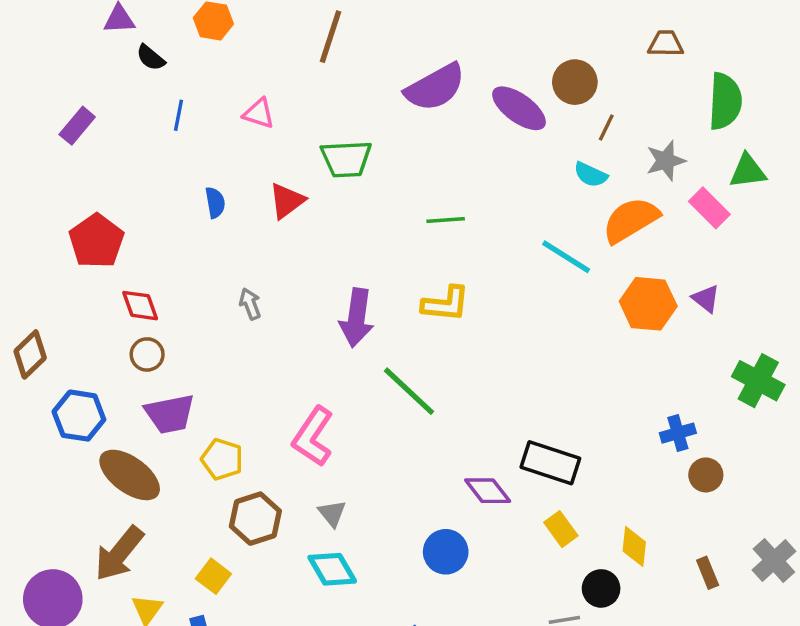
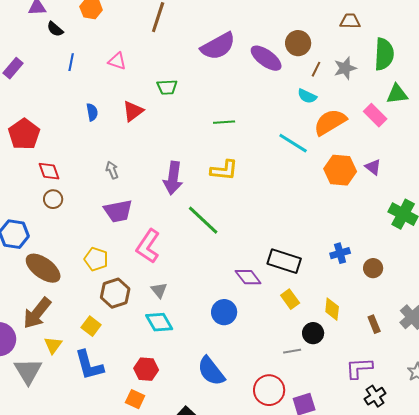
green trapezoid: (346, 159) -> (167, 87), size x0.7
gray star: (666, 161) -> (345, 68), moved
purple trapezoid: (170, 414) -> (118, 211), moved
blue cross: (678, 433) -> (340, 253), moved

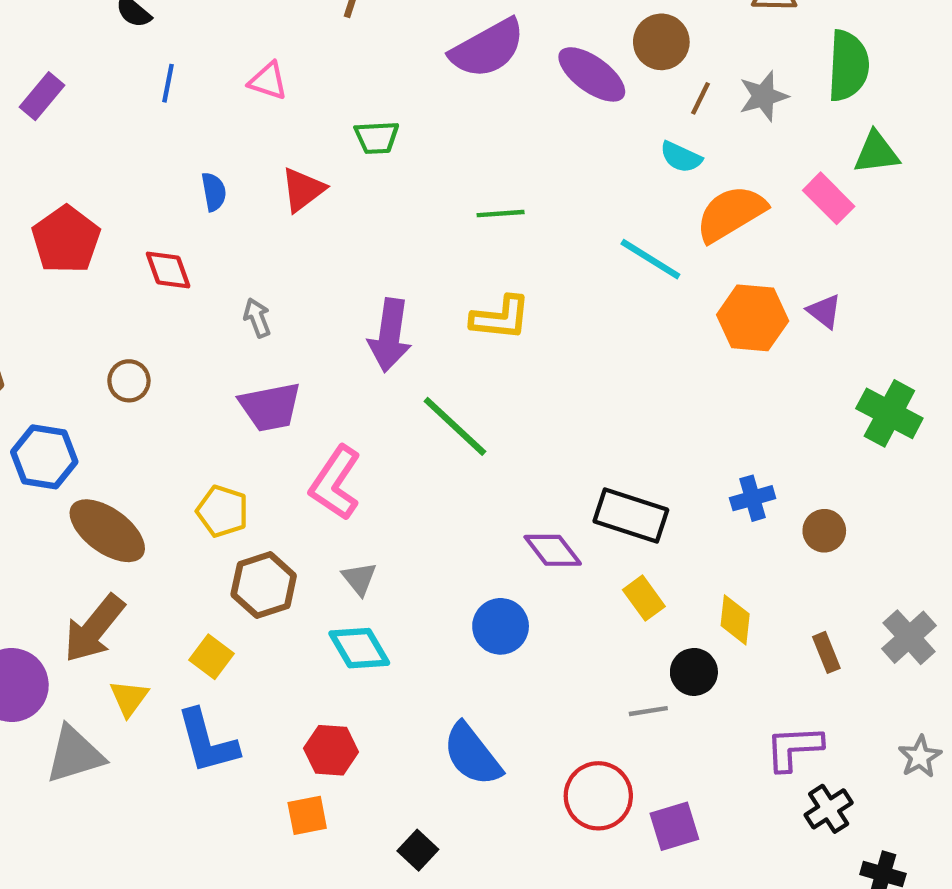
red diamond: (49, 171) -> (168, 270), moved
gray triangle: (28, 371) -> (75, 755), turned 44
orange square: (135, 399) -> (307, 815), turned -36

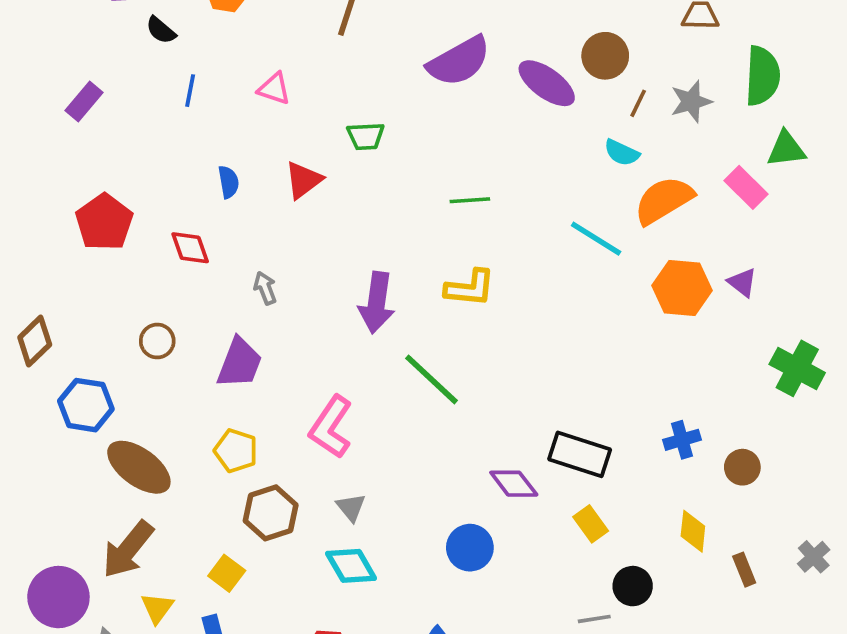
purple trapezoid: (270, 407) -> (239, 363), moved, turned -58
yellow diamond: (735, 620) -> (693, 531), moved
gray cross: (909, 637) -> (814, 557), size x0.7

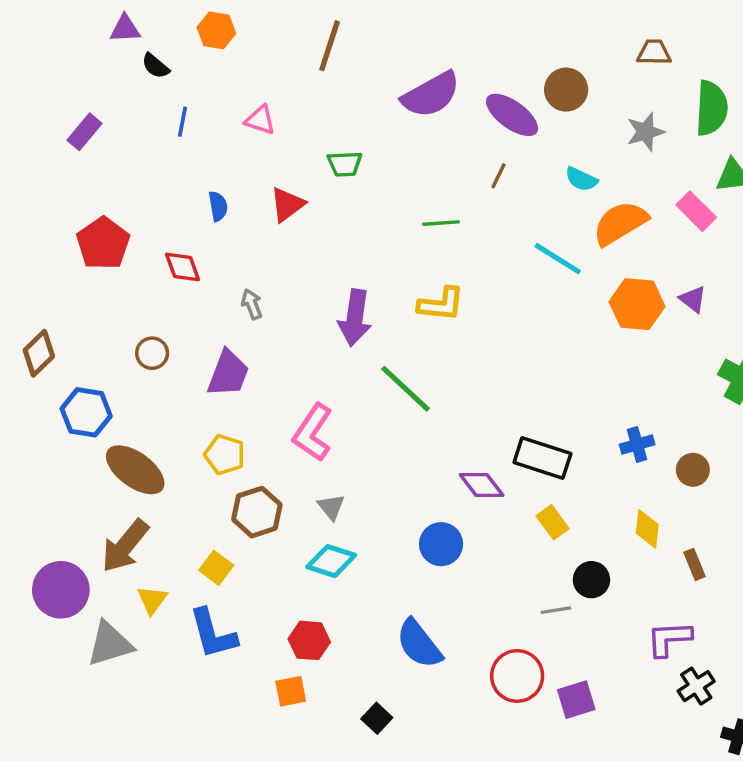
brown line: (638, 103) -> (499, 176), moved
cyan diamond: (351, 566) -> (331, 561), turned -42

